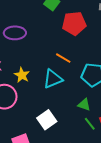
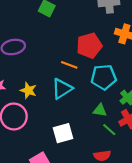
red pentagon: (74, 23) -> (89, 46), moved
white square: (47, 120) -> (63, 133), turned 30

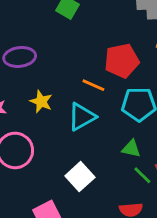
yellow star: (28, 90) -> (41, 102), moved
white square: (63, 133) -> (80, 177), turned -30

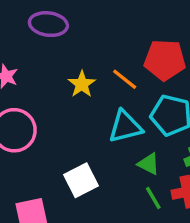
yellow star: (41, 102) -> (82, 84), moved
cyan triangle: (82, 117) -> (125, 127), moved

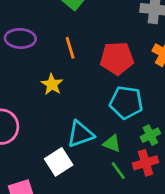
orange line: (125, 79) -> (70, 48), moved, turned 40
cyan triangle: (125, 127) -> (80, 134), moved

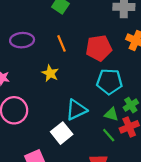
green triangle: (112, 143) -> (111, 114), moved

